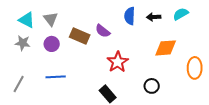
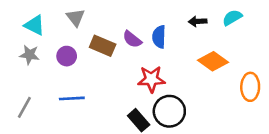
blue semicircle: (130, 16) -> (159, 37), moved
gray triangle: (51, 19) -> (76, 18), moved
orange diamond: (166, 48) -> (213, 61), turned 40
red star: (118, 62) -> (151, 79), turned 30
black circle: (152, 86) -> (169, 111), moved, size x1.6

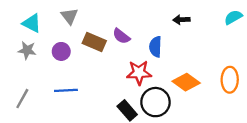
cyan semicircle: (232, 18) -> (233, 17), moved
blue semicircle: (159, 37) -> (155, 47), moved
orange diamond: (213, 61) -> (186, 82), moved

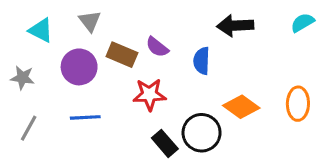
black arrow: (181, 20) -> (235, 26), size x1.6
gray star: (27, 50) -> (22, 78), moved
purple circle: (61, 51) -> (79, 67), size x1.5
red star: (139, 73) -> (150, 94), moved

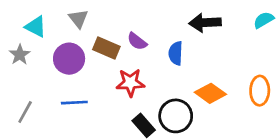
gray star: (22, 78) -> (20, 55), moved, turned 30

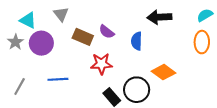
purple circle: (69, 59) -> (41, 43), moved
orange ellipse: (260, 91) -> (202, 42), moved

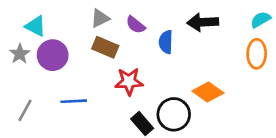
gray triangle: (61, 14) -> (100, 18), moved, turned 42
purple semicircle: (107, 32) -> (136, 25), moved
blue semicircle: (137, 41) -> (166, 42), moved

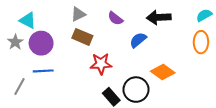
purple semicircle: (136, 25) -> (115, 18), moved
blue semicircle: (166, 42) -> (138, 40), moved, turned 48
blue line: (74, 101) -> (43, 71), moved

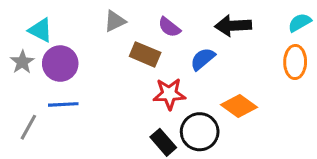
brown rectangle: (82, 37) -> (145, 54), moved
red star: (101, 64) -> (169, 94), moved

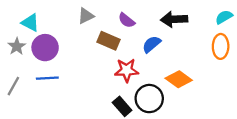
gray line: (28, 127) -> (13, 86), moved

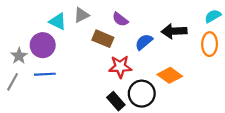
black arrow: (174, 19) -> (174, 31), moved
cyan triangle: (30, 23) -> (58, 21), moved
gray star: (17, 46) -> (19, 56), moved

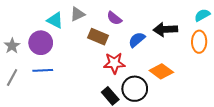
gray star: (19, 56) -> (12, 46), moved

